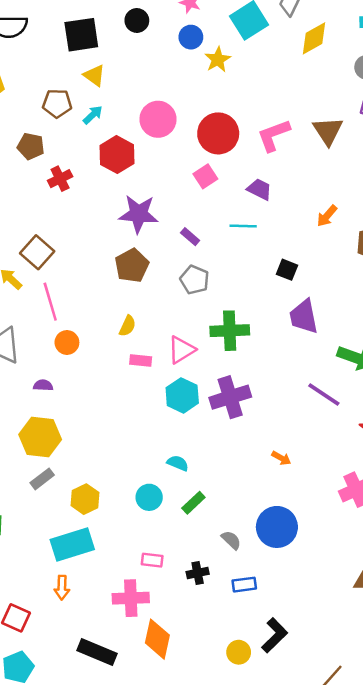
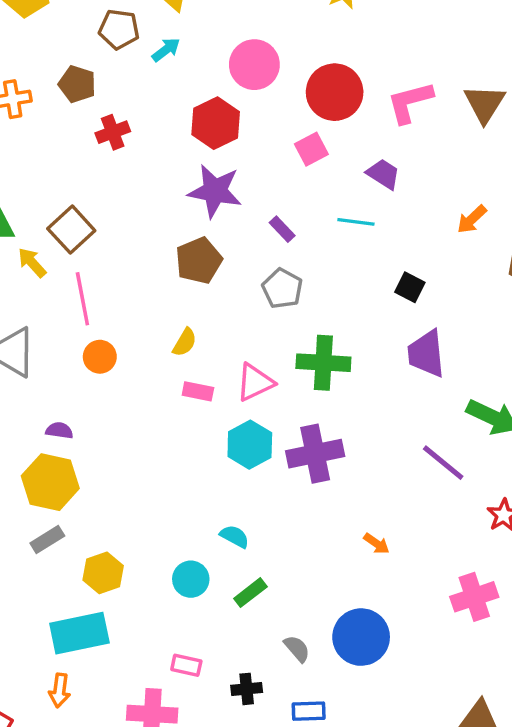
red hexagon: (117, 155) -> (216, 123), moved
purple semicircle: (43, 385) -> (59, 430), moved

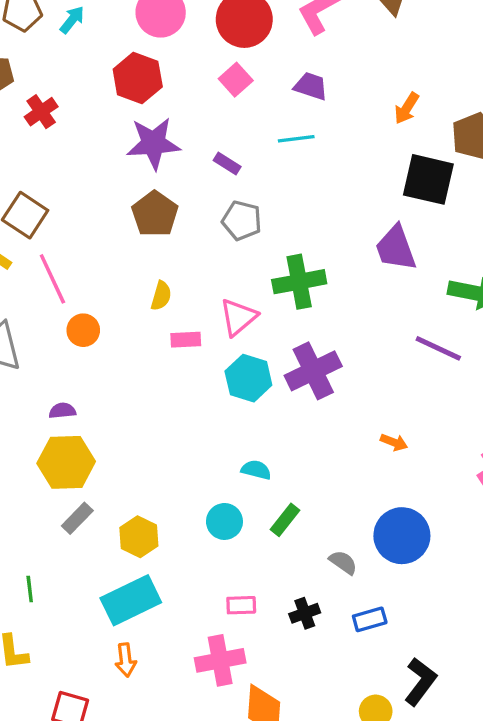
black square: (410, 287) -> (428, 179), moved, size x1.8

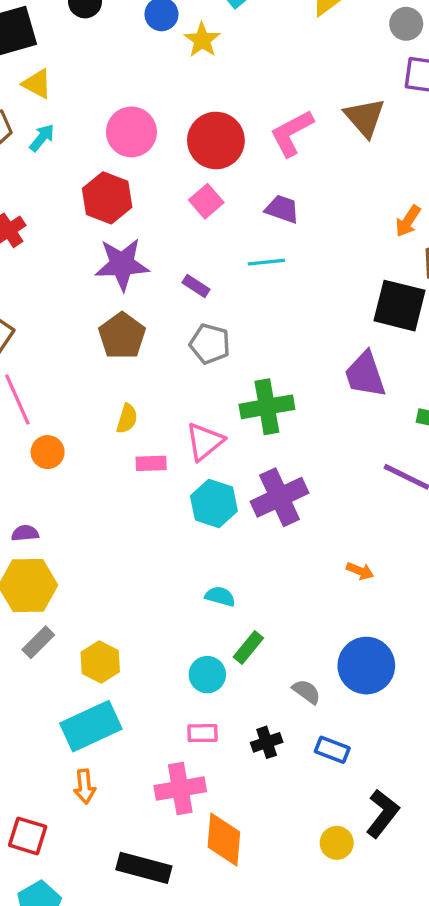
orange arrow: (407, 108) -> (408, 221), moved
cyan circle: (224, 521) -> (207, 675), moved
blue rectangle: (370, 619) -> (332, 750), turned 36

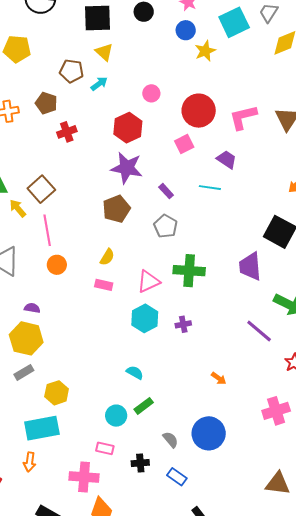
pink circle: (131, 132) -> (151, 93), size x0.6
pink rectangle: (151, 463) -> (104, 285), moved
purple cross: (280, 497) -> (183, 324), size x0.5

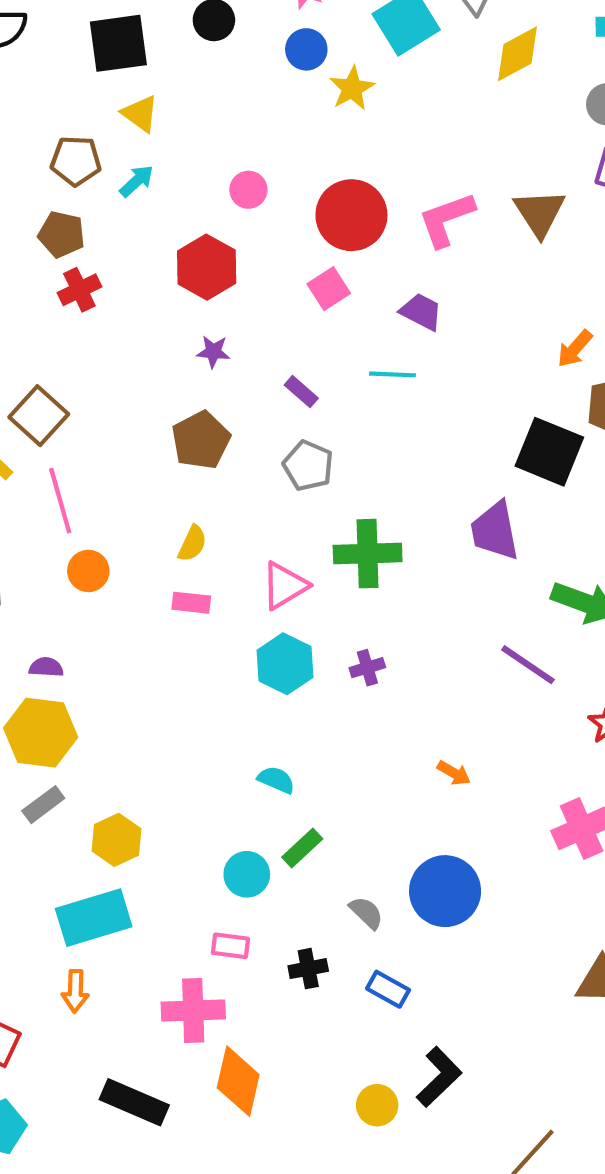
brown pentagon: (46, 103) -> (62, 234), moved
purple star: (127, 168) -> (213, 352), size x0.5

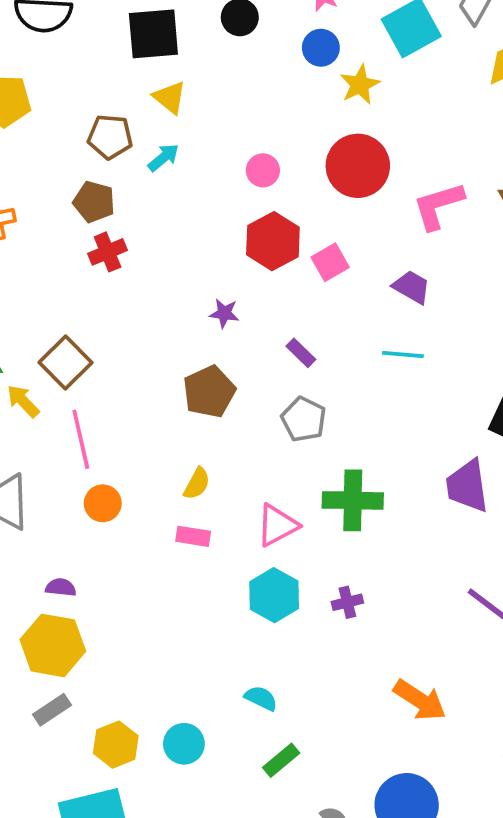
red circle: (351, 215) -> (358, 166), moved
red hexagon: (207, 267) -> (273, 241), moved
cyan line: (392, 374) -> (403, 355), moved
orange arrow: (454, 773) -> (420, 700), size x1.8
cyan circle: (247, 874) -> (184, 744), moved

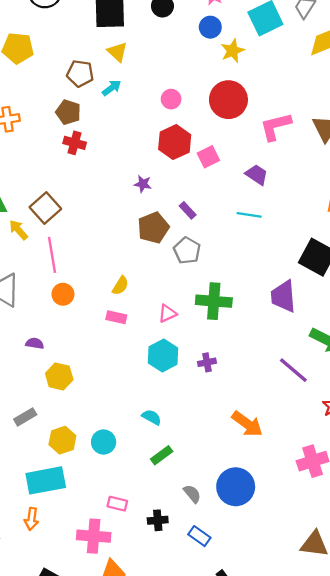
red cross: (108, 252) -> (75, 143), turned 35
brown pentagon: (209, 392) -> (153, 228), moved
pink triangle: (277, 525) -> (167, 314), size x0.7
yellow hexagon: (53, 645) -> (59, 376), moved, size x0.7

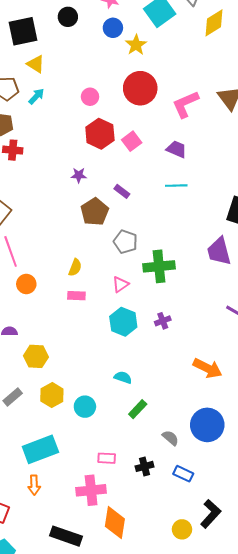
gray pentagon: (187, 251) -> (125, 242), moved
yellow hexagon: (62, 440) -> (52, 395), moved

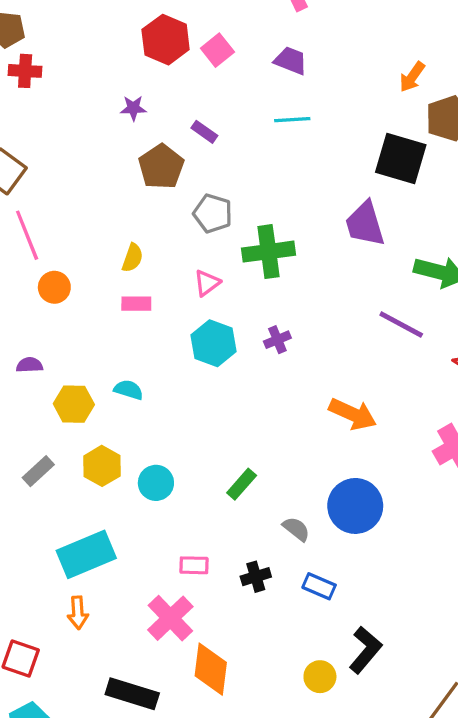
cyan semicircle: (123, 377) -> (129, 390), moved
pink cross: (91, 490) -> (170, 618), turned -36

